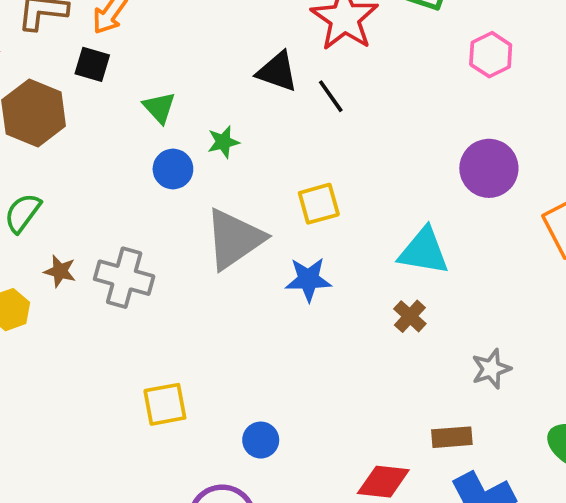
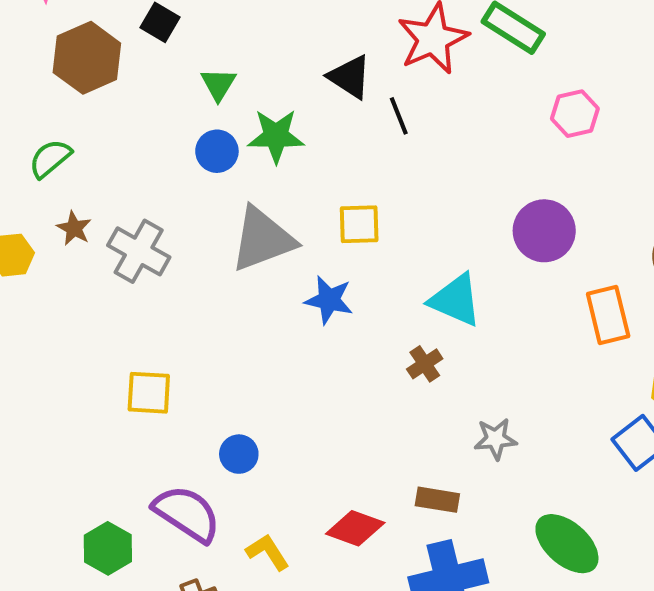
green star: (223, 142) -> (276, 136), size x1.6

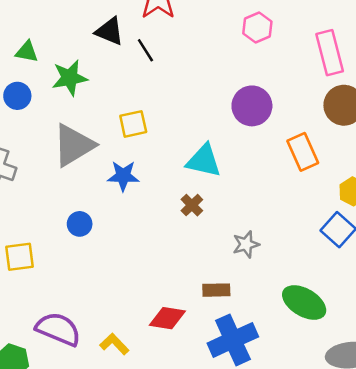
green triangle: (218, 84) -> (27, 52), turned -40
blue circle: (217, 151) -> (17, 96), moved
blue circle: (239, 454) -> (80, 224), moved

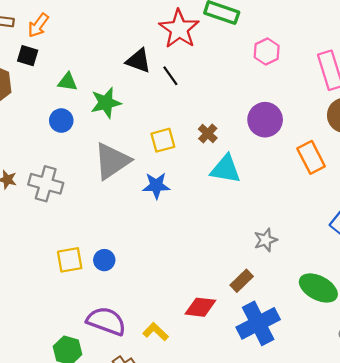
brown cross: (192, 205) -> (208, 133), moved
blue circle: (80, 224) -> (104, 260), moved
brown rectangle: (216, 290) -> (242, 281), turned -40

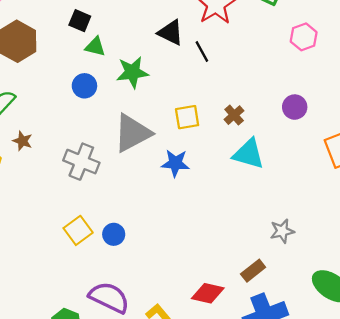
black square: (28, 56) -> (80, 21), moved
purple circle: (265, 120) -> (295, 107), size x0.7
gray cross: (46, 184) -> (81, 162), moved
yellow square: (70, 260) -> (78, 230), turned -32

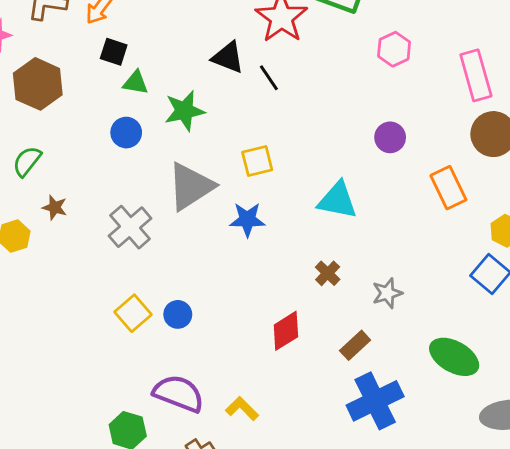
brown cross: (234, 115) -> (328, 273), moved
gray cross: (81, 162) -> (130, 227), turned 32
red diamond: (208, 293) -> (286, 331), moved, turned -40

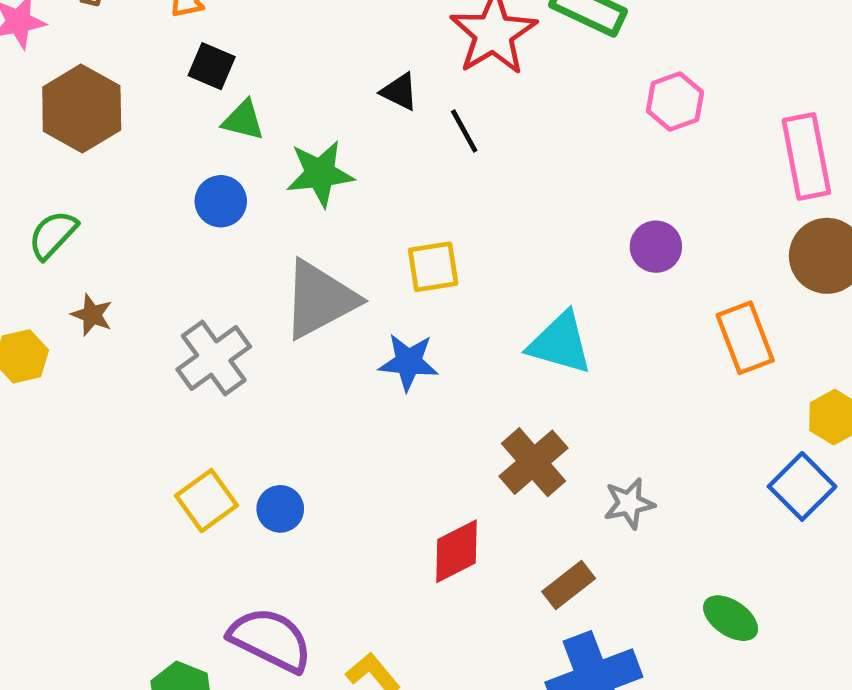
black triangle: (228, 57) -> (399, 92), size x0.7
brown cross: (328, 273) -> (533, 462), size x1.6
green ellipse: (454, 357) -> (731, 618), size x0.7

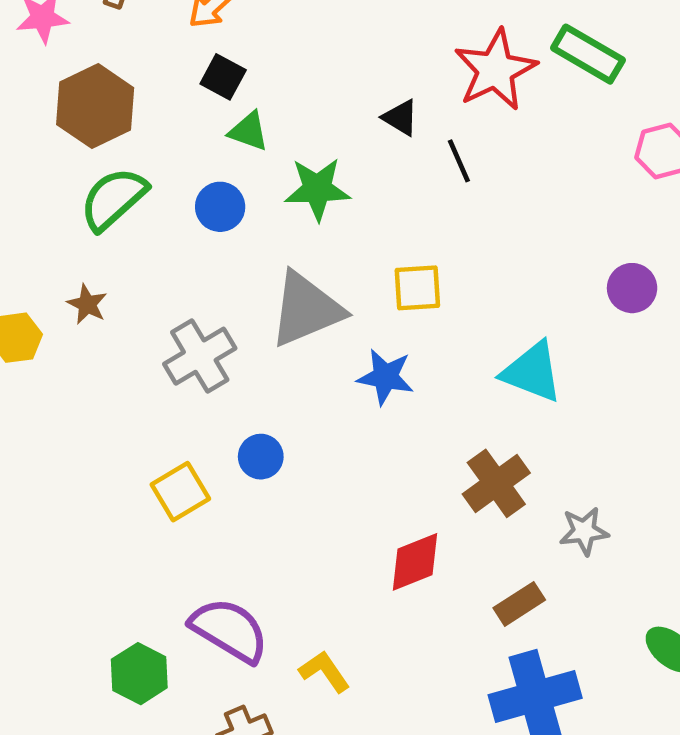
green semicircle: (53, 235) -> (113, 199), moved, size x1.4
blue circle: (280, 509) -> (261, 457), moved

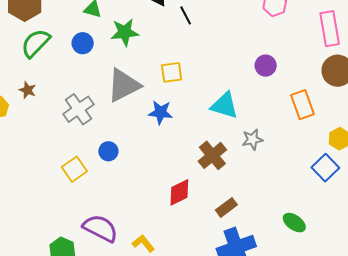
gray star: (584, 531) -> (252, 140), moved

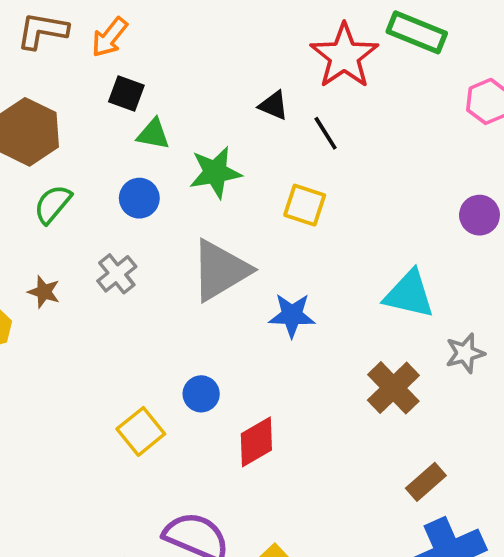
green semicircle: (36, 43) -> (53, 204), size x0.7
yellow square: (172, 72) -> (305, 205), moved, turned 30
gray cross: (78, 109) -> (117, 274), moved, size x0.7
red diamond: (179, 192) -> (256, 442), moved

